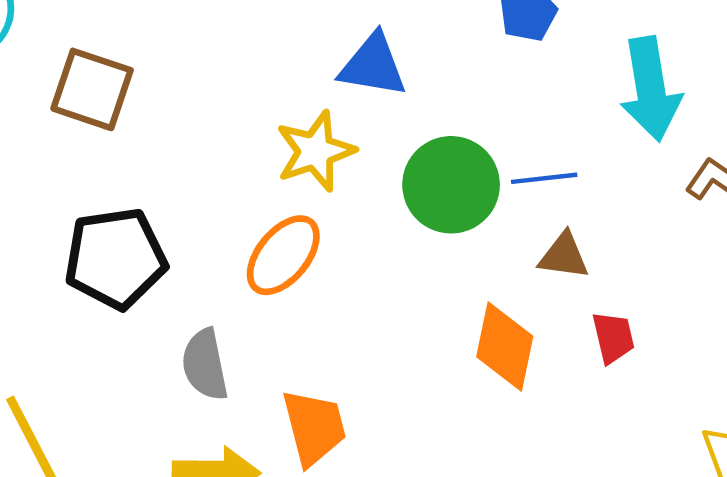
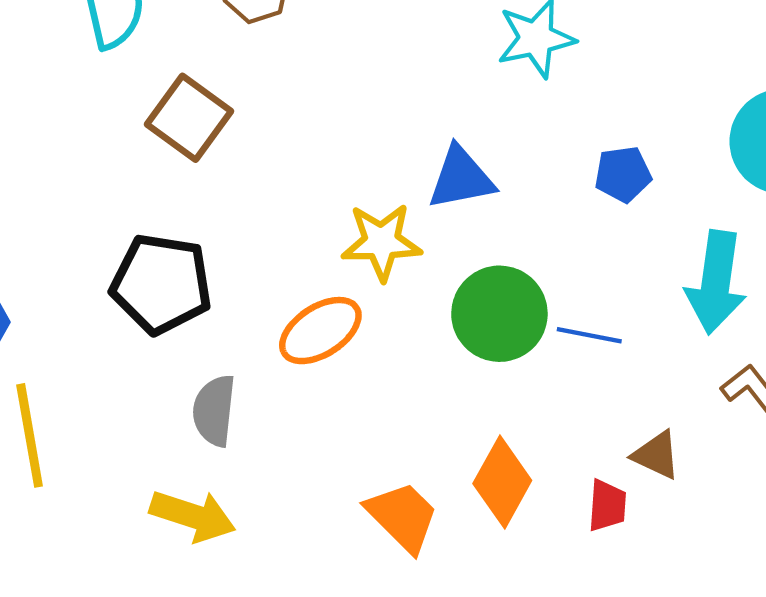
blue triangle: (373, 65) -> (461, 178), turned -38
brown triangle: (564, 256) -> (656, 455), moved
orange trapezoid: (314, 427) -> (402, 517), moved, turned -48

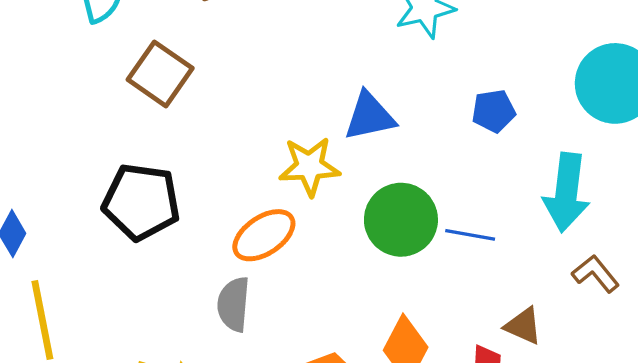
gray semicircle: (214, 411) -> (234, 304), moved

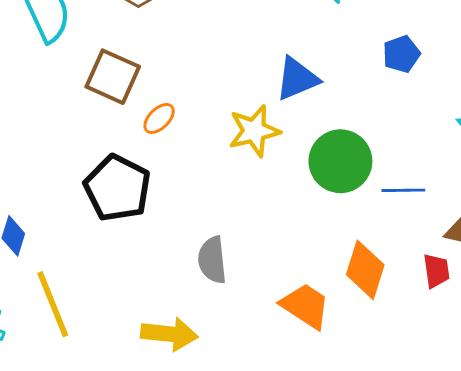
black pentagon: (141, 202) -> (117, 188), turned 30
orange ellipse: (264, 235) -> (159, 118), moved, size x0.6
blue line: (470, 235) -> (403, 190), moved

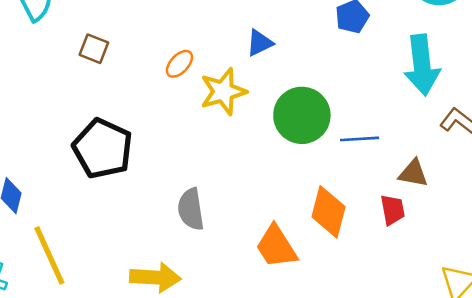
brown square: (113, 77) -> (94, 49), size x0.6
blue triangle: (297, 79) -> (260, 43), size x0.7
orange ellipse: (159, 118) -> (179, 64), moved
orange trapezoid: (305, 306) -> (276, 247), turned -153

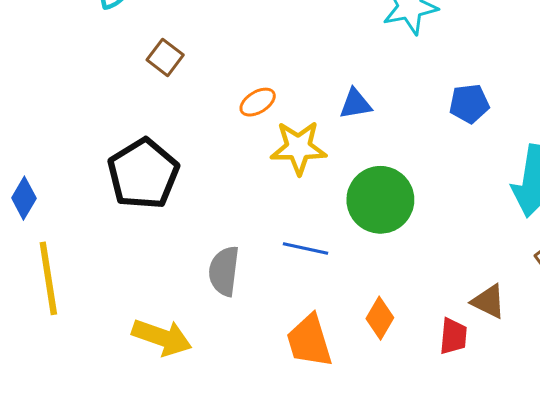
blue line: (360, 139) -> (306, 248), moved
orange diamond: (329, 212) -> (380, 318), size x0.7

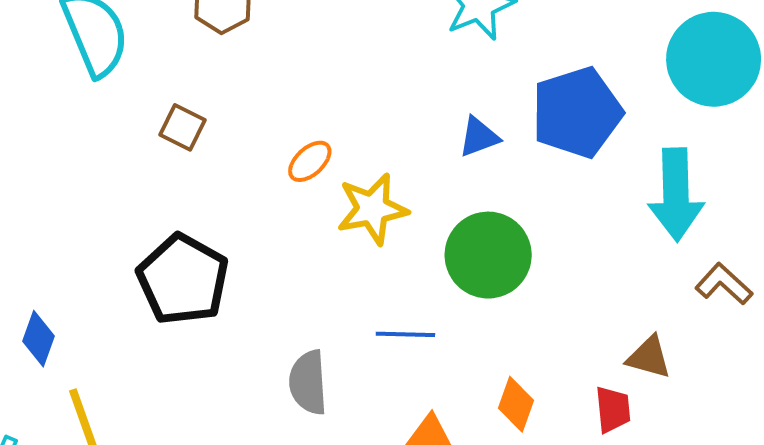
blue triangle: (355, 104) -> (479, 137), moved
blue pentagon: (469, 104) -> (577, 112), size x1.8

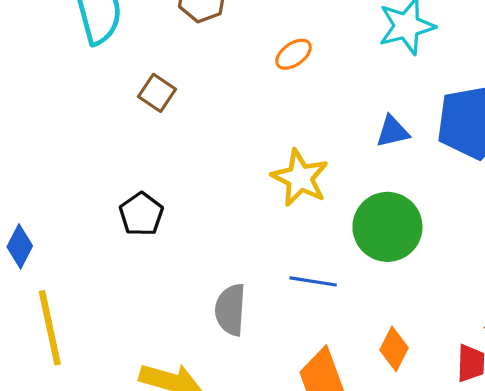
orange ellipse: (310, 161) -> (294, 54), moved
yellow star: (372, 209) -> (300, 178), turned 30
black pentagon: (183, 279) -> (141, 214), size x0.6

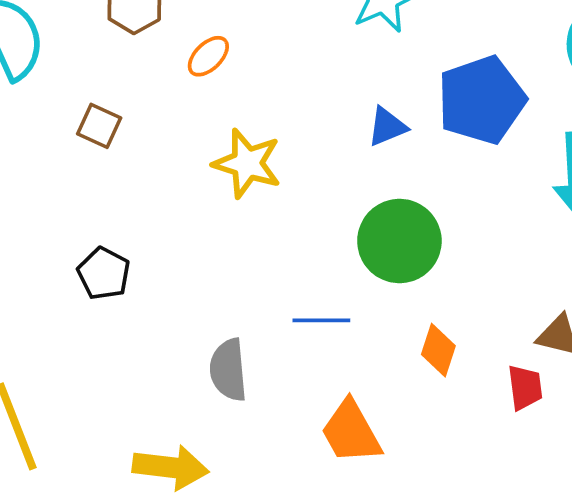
orange ellipse: (294, 54) -> (208, 56), moved
yellow star: (300, 178) -> (247, 163), moved
orange diamond: (394, 349) -> (438, 350), moved

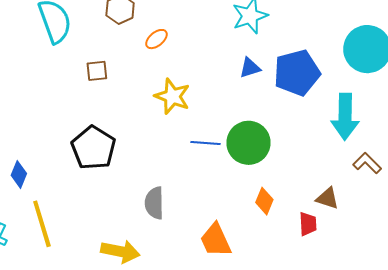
brown square: (99, 126) -> (97, 71), turned -35
blue triangle: (387, 127) -> (250, 68), moved
black pentagon: (104, 273) -> (93, 148), size x1.6
blue line: (321, 320) -> (205, 143), moved

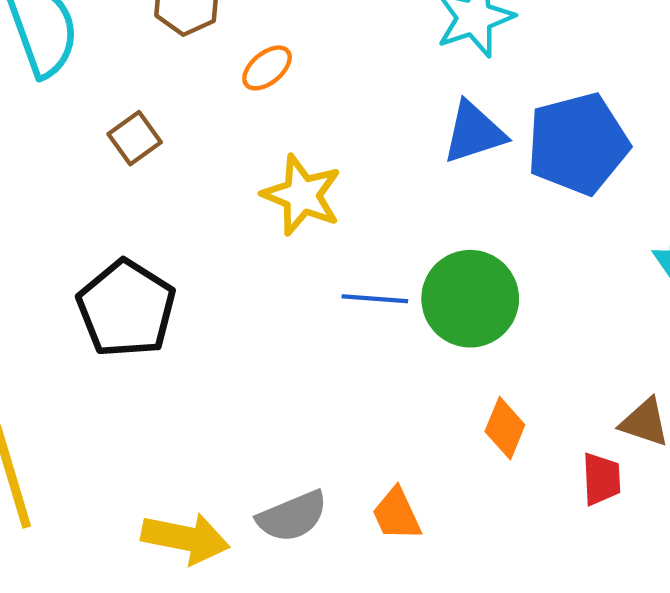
blue triangle: (250, 68) -> (474, 132), size x1.4
brown square: (97, 71) -> (135, 138), turned -30
gray semicircle: (154, 203) -> (292, 516), moved, turned -112
orange trapezoid: (216, 240) -> (397, 514), size x0.7

